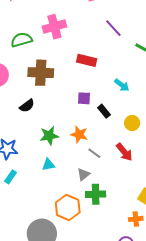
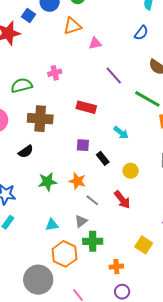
pink cross: (54, 27) -> (55, 73), size x0.6
cyan triangle: (48, 165) -> (52, 225), moved
orange cross: (136, 219) -> (116, 267), moved

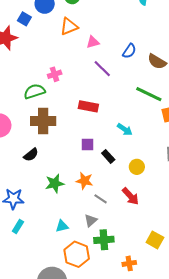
blue semicircle: (141, 33) -> (129, 51), moved
purple line: (114, 76) -> (102, 69), moved
green semicircle: (22, 85) -> (34, 91), moved

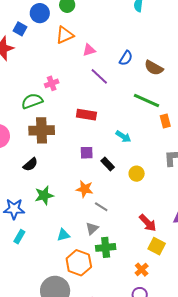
green star: (55, 183) -> (44, 195), moved
red arrow: (130, 196) -> (148, 223), moved
orange cross: (129, 263) -> (142, 270), moved, turned -32

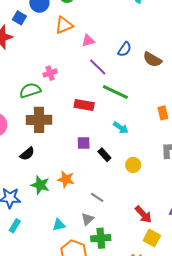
green line: (146, 101) -> (115, 92), moved
orange star: (85, 189) -> (66, 179), moved
green star: (44, 195) -> (40, 185), turned 30

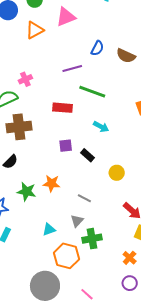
pink triangle: (88, 41) -> (66, 17), moved, size x1.5
purple line: (98, 67) -> (72, 69), turned -54
yellow circle: (133, 165) -> (117, 173), moved

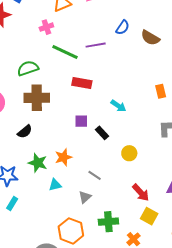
pink cross: (25, 79) -> (46, 27), moved
green line: (92, 92) -> (65, 52), moved
orange star: (52, 183) -> (63, 157), turned -30
cyan triangle: (49, 229) -> (55, 185), moved
green cross: (92, 239) -> (108, 222), moved

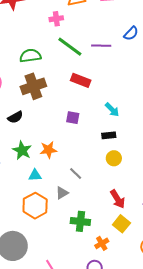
brown cross: (37, 98) -> (33, 86), turned -30
black rectangle: (102, 133) -> (109, 135), moved, turned -64
orange hexagon: (71, 231) -> (35, 206), moved

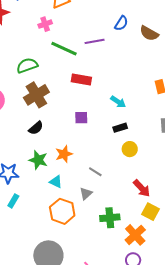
black semicircle: (15, 117) -> (36, 128), moved
cyan triangle: (35, 175) -> (56, 182), turned 40
orange cross: (102, 243) -> (135, 235), size x1.5

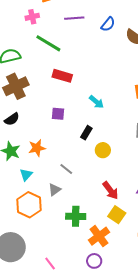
purple line: (95, 41) -> (74, 18), moved
black rectangle: (120, 128) -> (86, 133), moved, turned -48
cyan triangle: (56, 182) -> (26, 175), turned 40

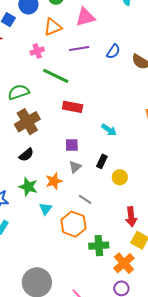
gray triangle: (55, 190) -> (75, 167), moved
red arrow: (111, 190) -> (131, 217), turned 36
orange hexagon: (29, 205) -> (74, 224), moved

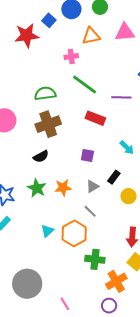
purple line: (79, 48) -> (121, 97), moved
gray triangle: (75, 167) -> (92, 186), moved
cyan triangle: (46, 209) -> (47, 231), moved

